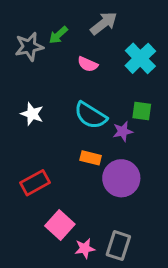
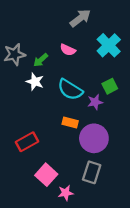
green arrow: (58, 35) -> (41, 60), moved
gray star: (29, 47) -> (15, 54), moved
green square: (142, 111) -> (110, 86), turned -35
white star: (32, 114) -> (35, 82), moved
gray rectangle: (118, 246) -> (92, 172), moved

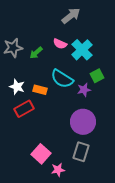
cyan cross: (109, 45) -> (82, 50), moved
white star: (35, 82) -> (17, 87), moved
orange rectangle: (70, 122) -> (40, 90), moved
red rectangle: (27, 142) -> (24, 109), moved

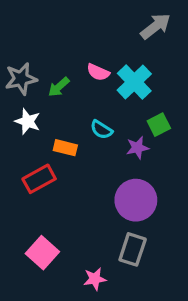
gray arrow: (71, 16) -> (156, 26), moved
cyan semicircle: (62, 79) -> (101, 130), size x0.6
white star: (17, 87) -> (28, 121), moved
pink square: (41, 154) -> (42, 253), moved

